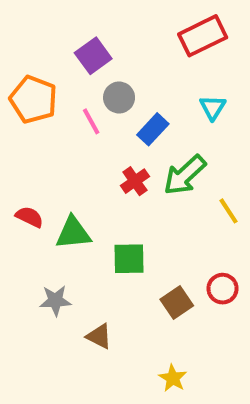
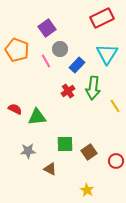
cyan triangle: (213, 107) -> (107, 54), size x1.6
green arrow: (185, 175) -> (93, 88), turned -40
green square: (129, 259) -> (65, 144), moved
red circle: (223, 289) -> (116, 161), moved

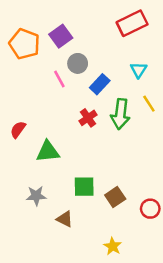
orange pentagon: (17, 50) -> (24, 44), moved
cyan triangle: (107, 54) -> (139, 70), size x0.6
yellow line: (115, 106) -> (149, 104), moved
red semicircle: (15, 109) -> (18, 130), moved, turned -80

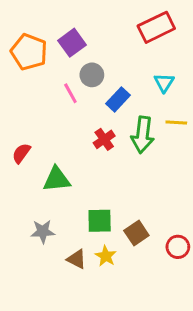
yellow line: (149, 104) -> (176, 122), turned -54
yellow star: (113, 246) -> (106, 256), moved

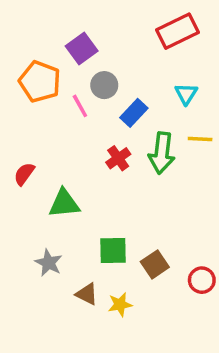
orange pentagon: (29, 52) -> (40, 82), moved
gray star: (43, 231) -> (49, 263), turned 30
yellow star: (106, 256) -> (120, 304), moved, turned 30

